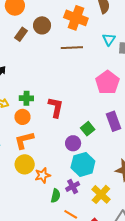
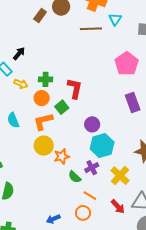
cyan triangle: (109, 39) -> (115, 19), moved
green square: (88, 129) -> (62, 107), moved
green semicircle: (56, 196) -> (75, 177), turned 120

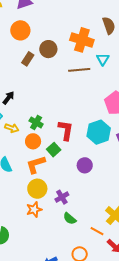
green cross: (46, 79) -> (36, 122), turned 32
cyan hexagon: (102, 146) -> (99, 132), moved
orange star: (62, 156) -> (34, 209), moved
purple cross: (92, 168) -> (62, 197), moved
orange line: (90, 196) -> (97, 231), moved

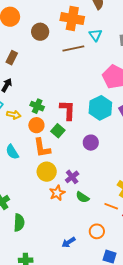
brown rectangle: (28, 59) -> (12, 58), moved
orange L-shape: (36, 165) -> (42, 148), turned -75
orange star: (34, 209) -> (57, 193), moved

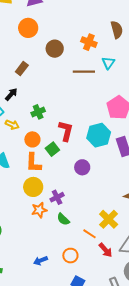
orange cross: (72, 19) -> (89, 42), size x0.7
green cross: (37, 106) -> (38, 112), moved, turned 32

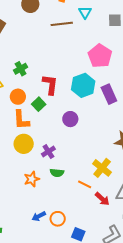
orange star: (39, 210) -> (32, 179), moved
green semicircle: (63, 219) -> (57, 173), turned -32
orange circle: (70, 256) -> (58, 219), moved

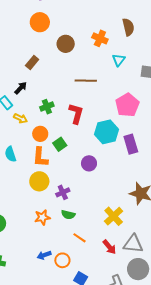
brown line: (62, 24) -> (86, 81), moved
red L-shape: (50, 85) -> (76, 114), moved
orange line: (85, 184) -> (79, 238), moved

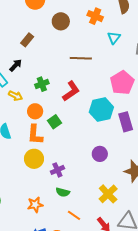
red L-shape: (76, 114) -> (71, 91), turned 40
purple circle: (89, 163) -> (100, 154), moved
orange star: (42, 217) -> (35, 205), moved

